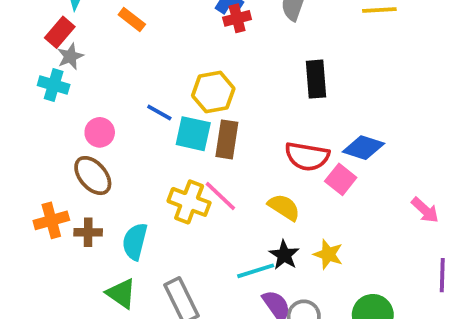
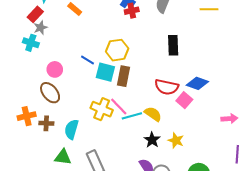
pink arrow: (425, 210) -> (229, 119), turned -49
cyan line: (256, 271) -> (132, 116), moved
green triangle: (121, 293) -> (63, 157), turned -30

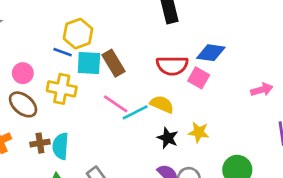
yellow hexagon: (117, 50) -> (78, 34), moved
brown rectangle: (124, 76) -> (113, 63), turned -30
yellow cross: (102, 109) -> (62, 89), moved
brown cross: (46, 123) -> (40, 143), moved

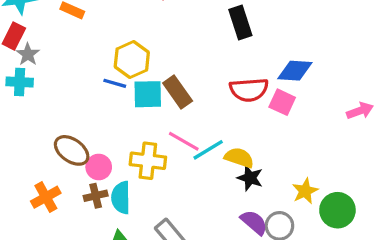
pink circle: (23, 73) -> (99, 167), moved
yellow cross: (62, 89) -> (148, 161), moved
yellow semicircle: (162, 104) -> (239, 158), moved
yellow star: (199, 132) -> (305, 191), moved, turned -30

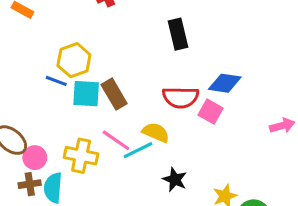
yellow semicircle: (239, 158) -> (156, 132), moved

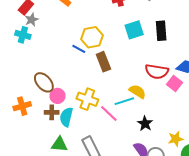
cyan square: (86, 94) -> (134, 30), moved, turned -30
brown rectangle: (114, 94) -> (103, 62), moved
pink line: (116, 140) -> (109, 114), moved

